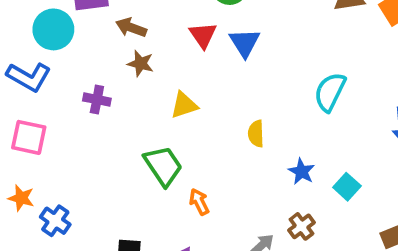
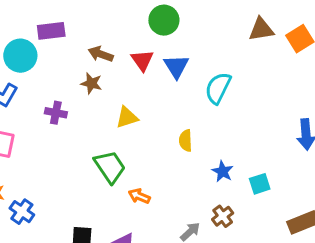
brown arrow: (131, 28) -> (101, 54), moved
cyan semicircle: (330, 92) -> (218, 88), moved
cyan square: (347, 187) -> (260, 184), turned 30
orange arrow: (199, 202) -> (139, 196), turned -40

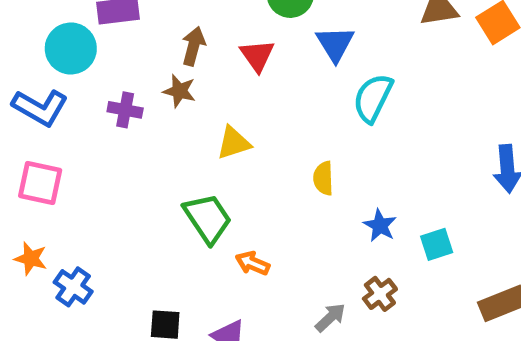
brown arrow: (101, 54) -> (194, 46), turned 85
blue triangle: (176, 66) -> (335, 44), moved
purple cross: (56, 113) -> (125, 110), moved

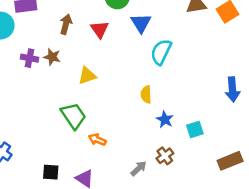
brown star: (179, 91) -> (52, 57), moved
yellow semicircle: (323, 178) -> (146, 94), moved

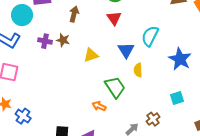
blue triangle: (141, 23) -> (126, 50), moved
red triangle: (100, 29) -> (114, 18), moved
green trapezoid: (73, 116) -> (115, 87), moved
blue star: (165, 120) -> (180, 59), moved, size x1.6

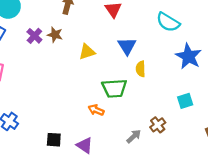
cyan semicircle: (150, 36) -> (168, 22), moved, turned -85
purple cross: (45, 41) -> (34, 36), turned 32
green trapezoid: (115, 87) -> (114, 88), turned 120

